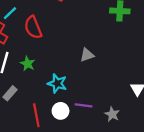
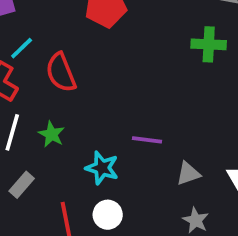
gray triangle: (87, 55) -> (188, 174), moved
purple line: (84, 105) -> (147, 140), moved

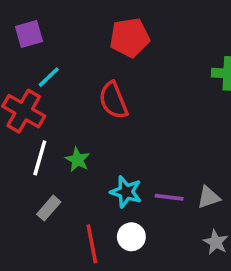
red semicircle: (61, 72) -> (113, 100), moved
purple line: (147, 140) -> (169, 197), moved

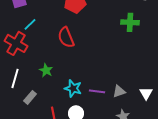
white line: (40, 158) -> (15, 78), moved

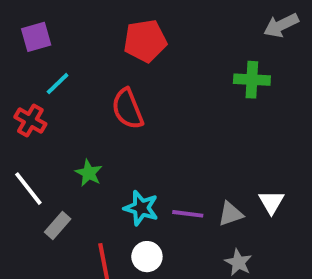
red cross: (16, 43) -> (30, 121), size x0.7
white line: (15, 78) -> (28, 189), turned -54
white triangle: (146, 93) -> (271, 202), moved

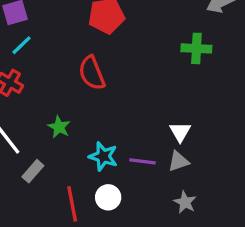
cyan line: (58, 84) -> (21, 45), moved
white triangle: (271, 202) -> (180, 132), moved

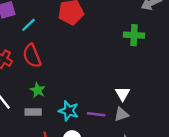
cyan line: (21, 45) -> (29, 25), moved
red semicircle: (92, 73) -> (32, 56), moved
gray rectangle: (33, 171) -> (33, 112), moved, turned 49

